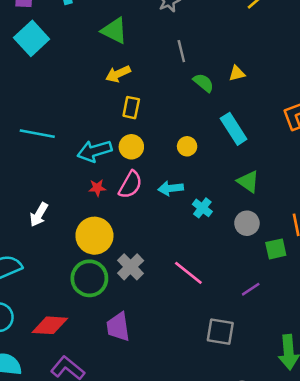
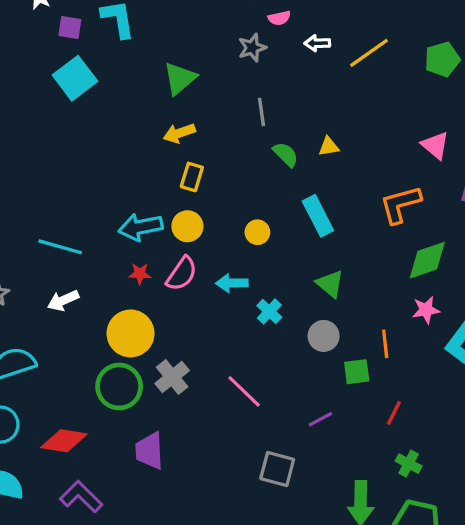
green triangle: (114, 31) -> (180, 78), turned 48
cyan line: (37, 134) -> (60, 247), moved
white arrow: (39, 215) -> (63, 300), turned 30

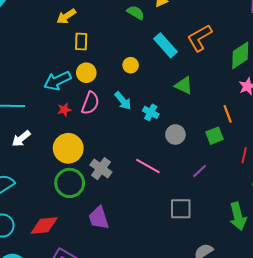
orange L-shape: (400, 204) -> (200, 38), moved
cyan arrow: (232, 283) -> (123, 101), turned -114
gray circle: (324, 336) -> (175, 134), moved

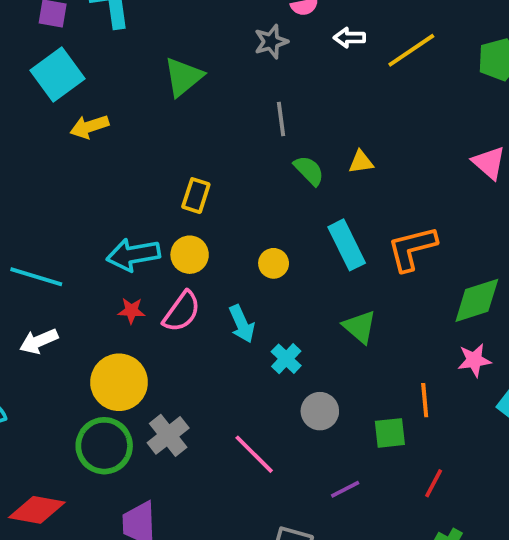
yellow arrow: (66, 16) -> (89, 127), moved

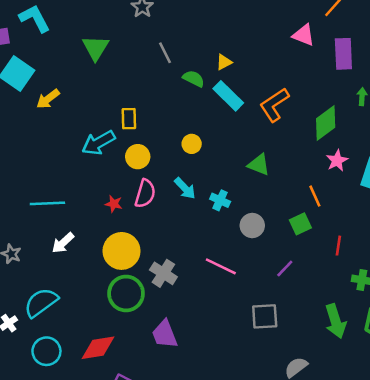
cyan rectangle: (347, 245) -> (228, 96), moved
cyan arrow: (133, 255) -> (99, 143), moved
red star: (131, 311) -> (114, 204), turned 30

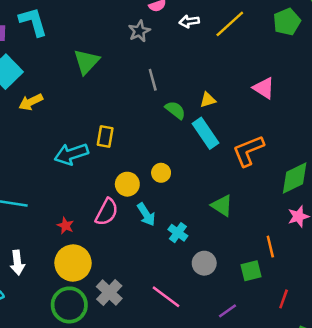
pink triangle: (303, 35) -> (264, 88), moved
yellow circle: (138, 157) -> (127, 184), moved
red star: (114, 204) -> (65, 226), moved
white arrow: (63, 243) -> (17, 263), moved, turned -65

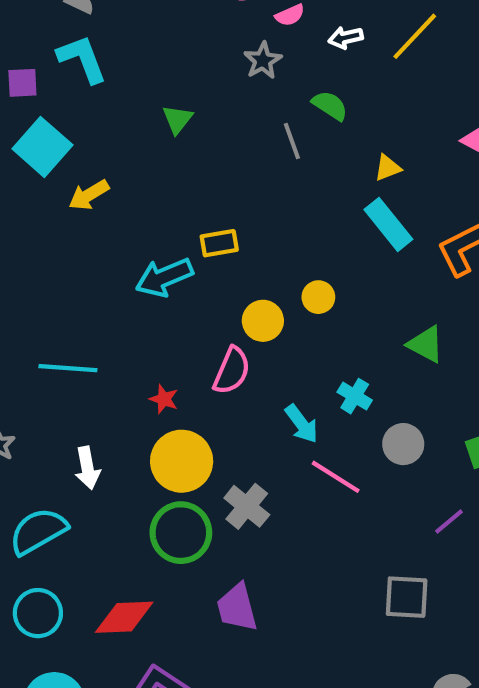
green triangle: (86, 62) -> (177, 119), size x0.7
green semicircle: (175, 110) -> (330, 106), moved
yellow rectangle: (105, 136) -> (219, 243), turned 75
cyan arrow: (146, 214) -> (302, 424), moved
pink line: (166, 297) -> (336, 477), moved

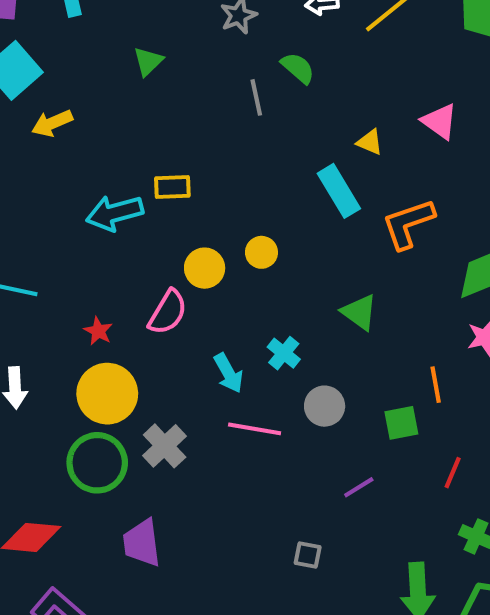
yellow triangle: (388, 168) -> (370, 142), moved, turned 36
pink line: (336, 477) -> (255, 429), turned -30
gray square: (407, 597) -> (308, 555), size x0.6

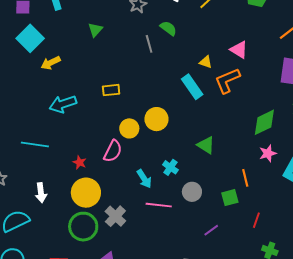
cyan arrow: (114, 213) -> (63, 104), moved
orange L-shape: (408, 224) -> (227, 81), moved
yellow circle: (261, 252) -> (156, 119), size x1.5

